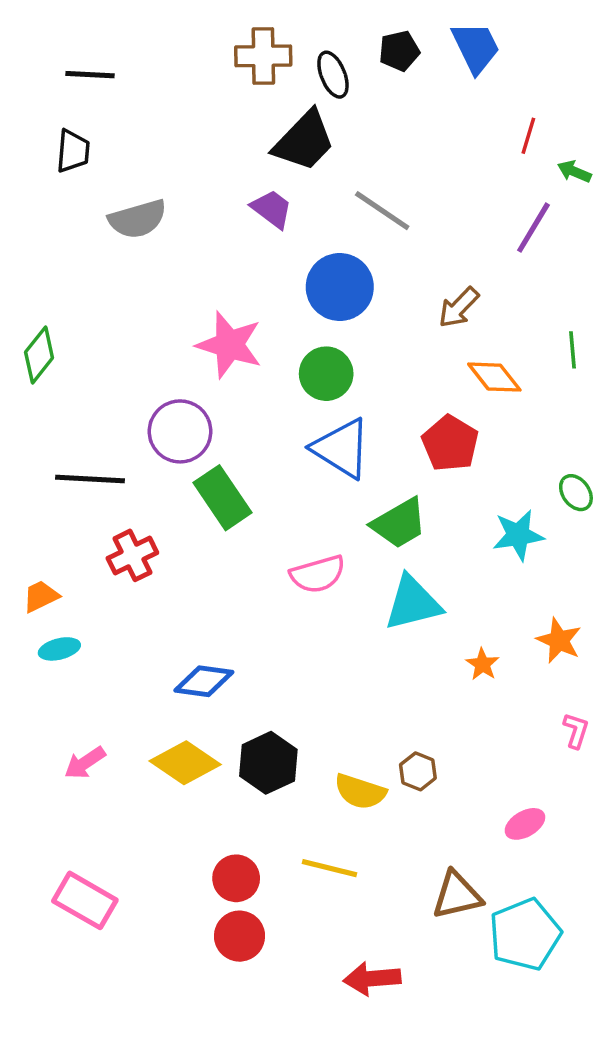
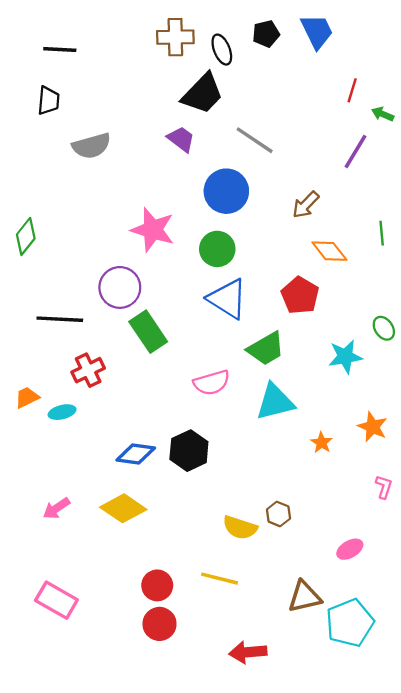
cyan ellipse: (59, 649) -> (62, 412), moved
black hexagon: (268, 763) -> (189, 451), moved

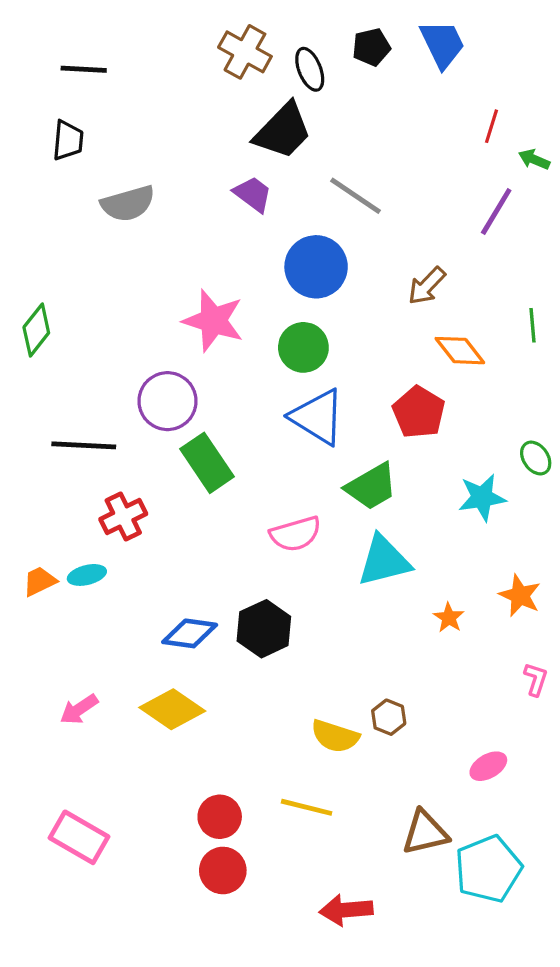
brown cross: (175, 37) -> (245, 52), turned 30
orange trapezoid: (27, 397) -> (39, 581), moved

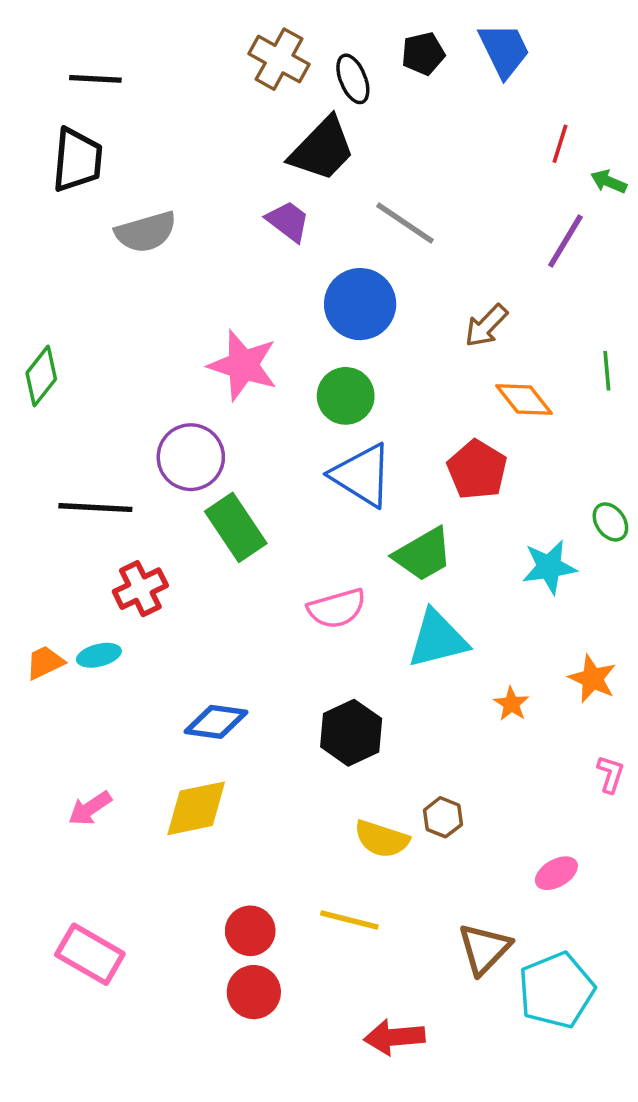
black trapezoid: (68, 140) -> (77, 160), size x1.4
black hexagon: (264, 629) -> (351, 733), moved
yellow diamond: (172, 709) -> (196, 808), turned -46
brown triangle: (425, 833) -> (484, 949), turned -33

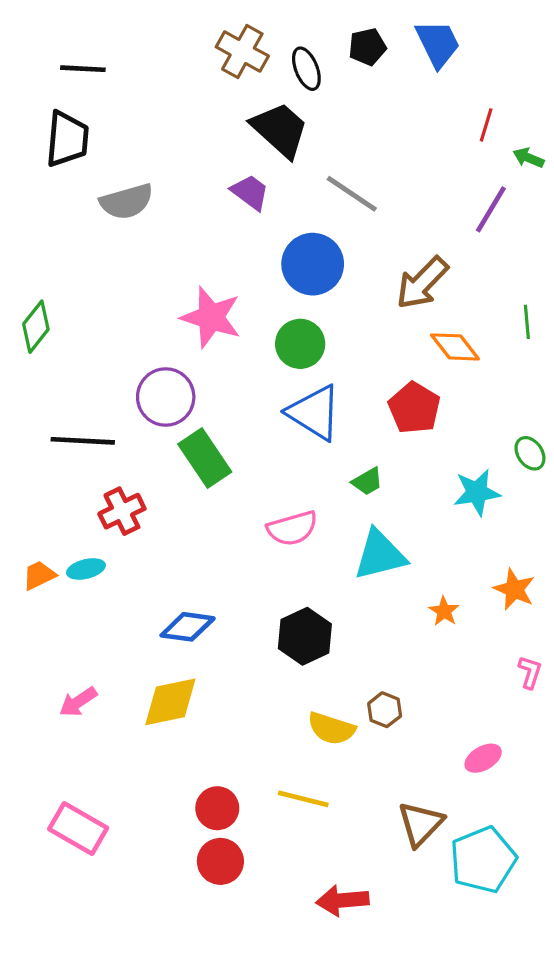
black trapezoid: (322, 149) -> (280, 130), turned -92
brown arrow: (486, 326) -> (422, 283), size x1.4
green trapezoid: (423, 554) -> (367, 481), size x0.6

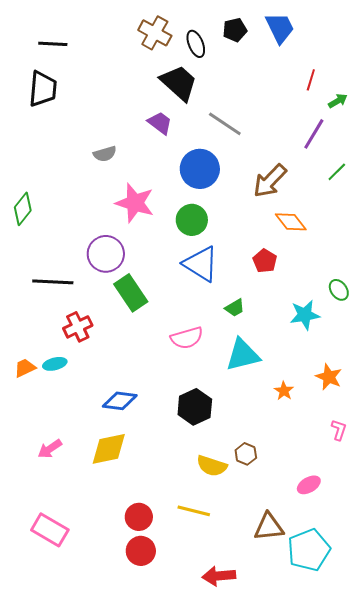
green arrow: (528, 158) -> (338, 101), turned 126
gray semicircle: (127, 202) -> (105, 154), moved, size x0.7
green line: (527, 322) -> (337, 172), moved, turned 50
red pentagon: (414, 408) -> (265, 261), size x0.7
brown triangle: (421, 824) -> (269, 527), turned 40

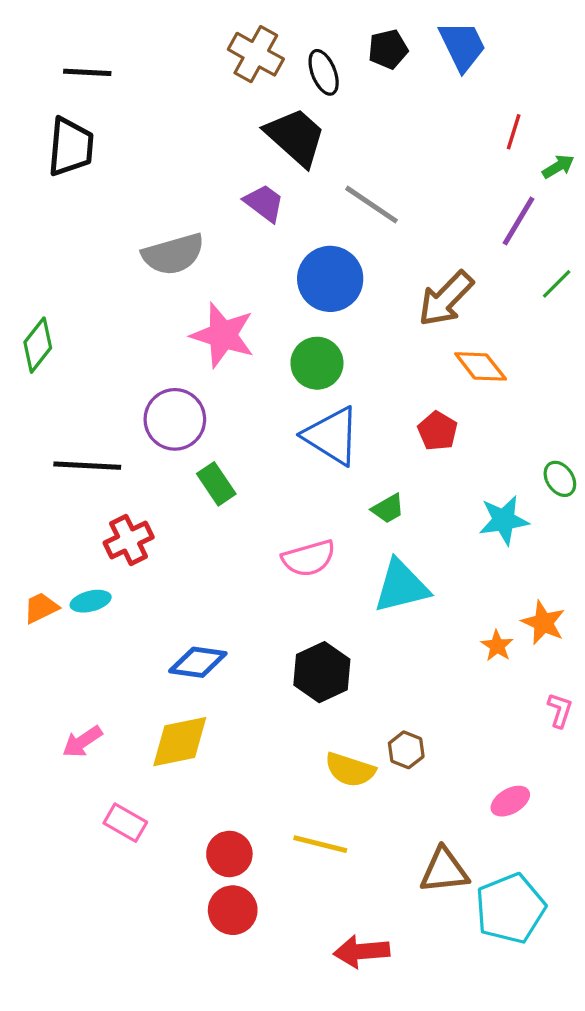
gray semicircle: (105, 154) -> (173, 254), size x1.6
green rectangle: (131, 293) -> (216, 484), size x0.7
orange star: (284, 391) -> (497, 646), moved
pink rectangle: (50, 530) -> (125, 823), moved, size x0.7

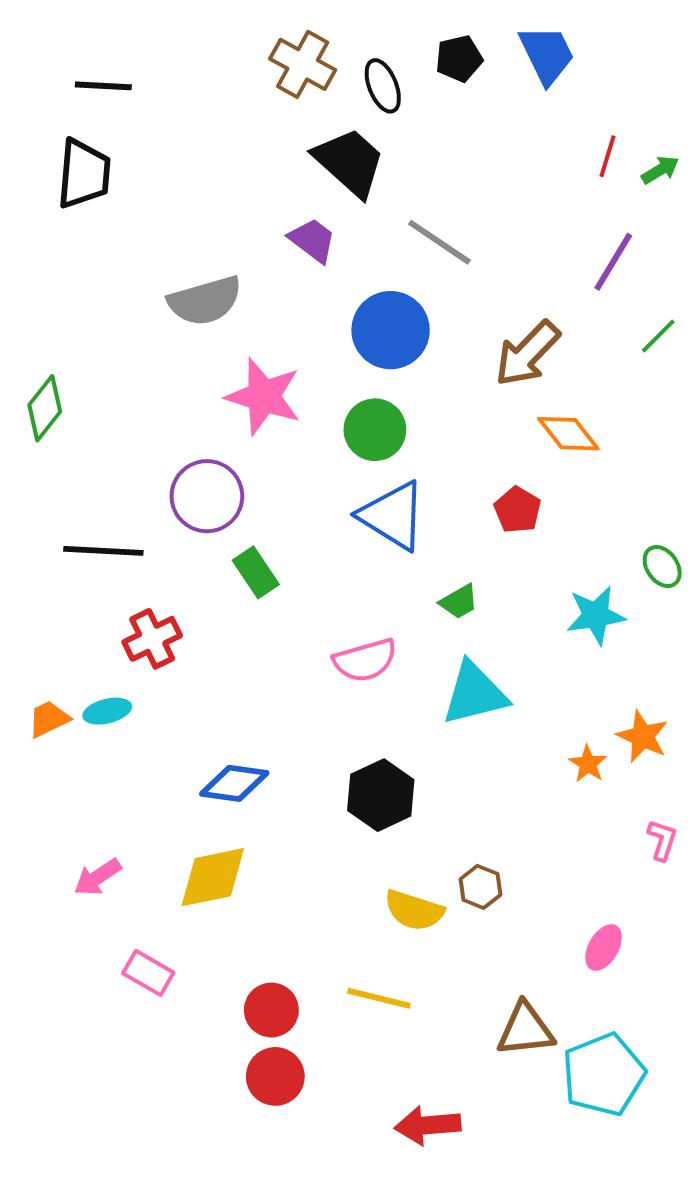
green arrow: (558, 167) -> (660, 170), moved
pink ellipse: (510, 801) -> (604, 947), turned -30

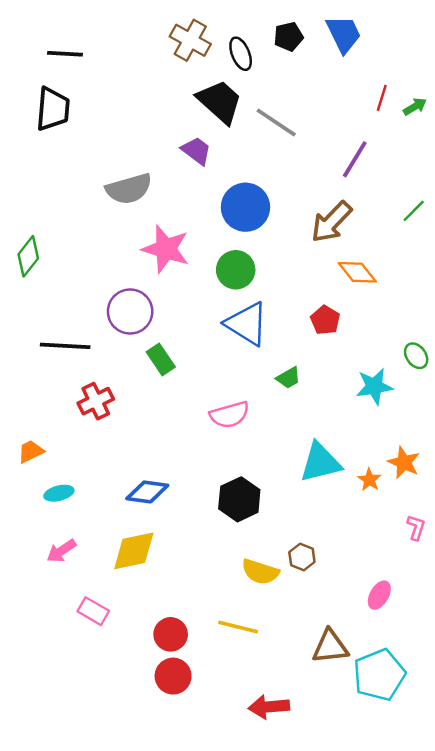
gray line: (439, 242) -> (276, 122), moved
purple line: (613, 262) -> (355, 159), moved
cyan triangle: (475, 694) -> (320, 463), moved
cyan ellipse: (107, 711) -> (59, 493), moved

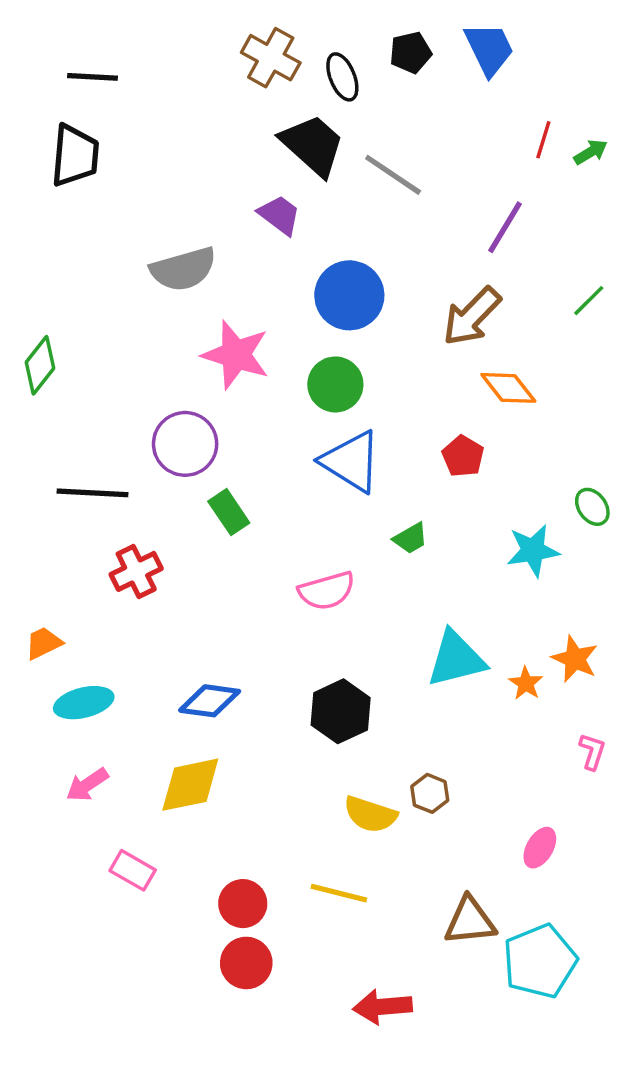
cyan ellipse: (59, 493) -> (84, 703), size x1.4

